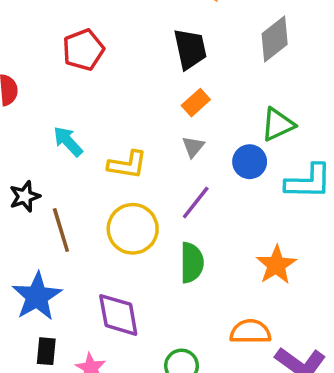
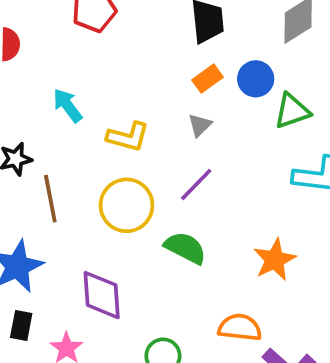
blue circle: (250, 162) -> (256, 79), moved
green semicircle: (192, 263) -> (185, 248), turned -69

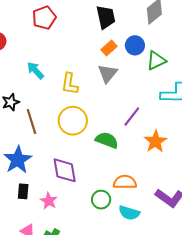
gray triangle: (200, 125) -> (108, 73), size x1.5
yellow L-shape: (128, 137) -> (70, 84), turned 90
purple line: (196, 185) -> (132, 116), moved
orange semicircle: (240, 328) -> (125, 182), moved

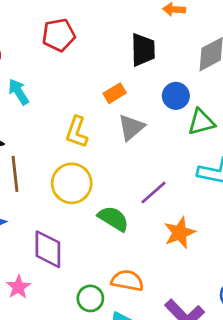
orange rectangle: (109, 48) -> (115, 93), moved
cyan arrow: (35, 70) -> (19, 92), moved

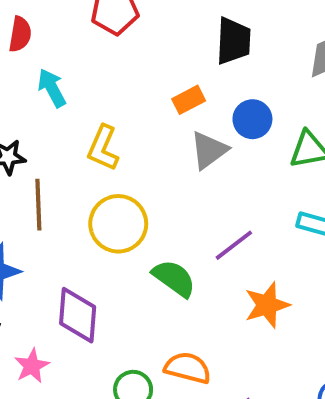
blue circle: (176, 96) -> (252, 119), moved
yellow L-shape: (77, 132) -> (103, 148), moved

